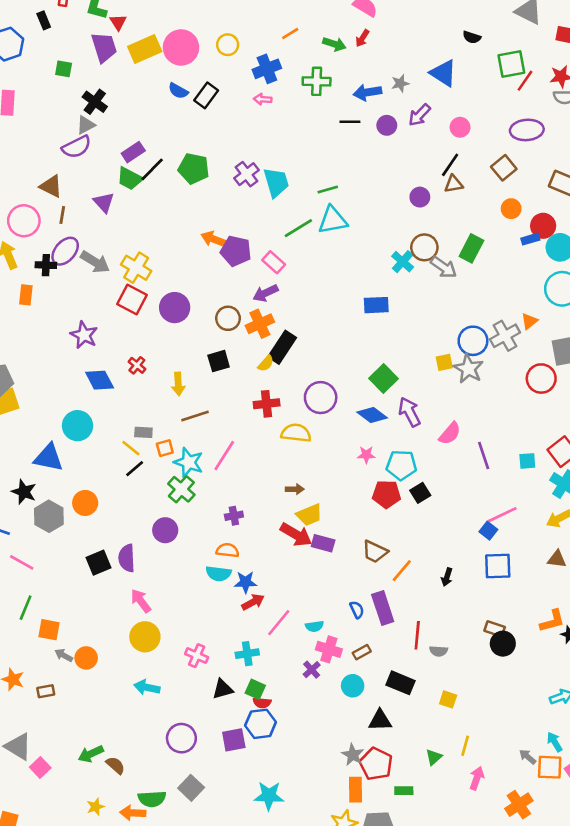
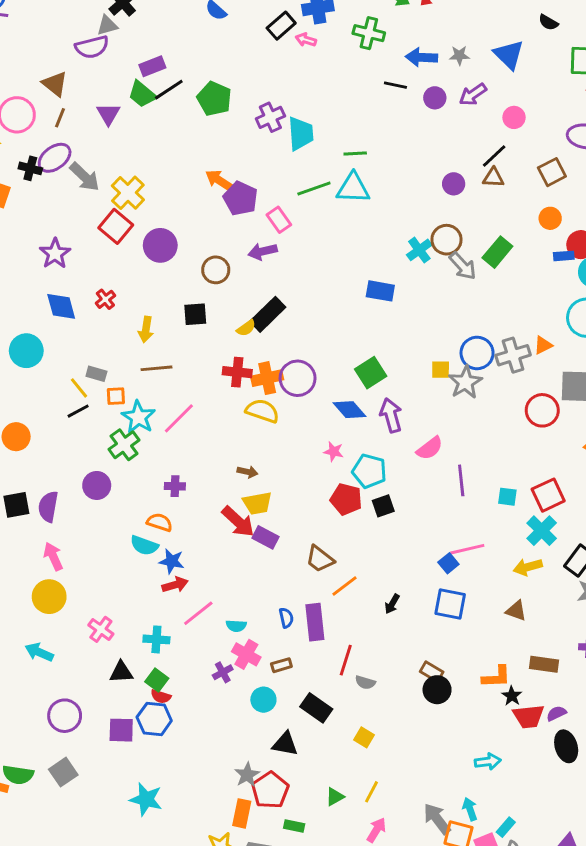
black rectangle: (206, 95) -> (281, 26), moved
orange cross: (260, 324) -> (267, 378), moved
gray arrow: (528, 757) -> (437, 819), size x1.6

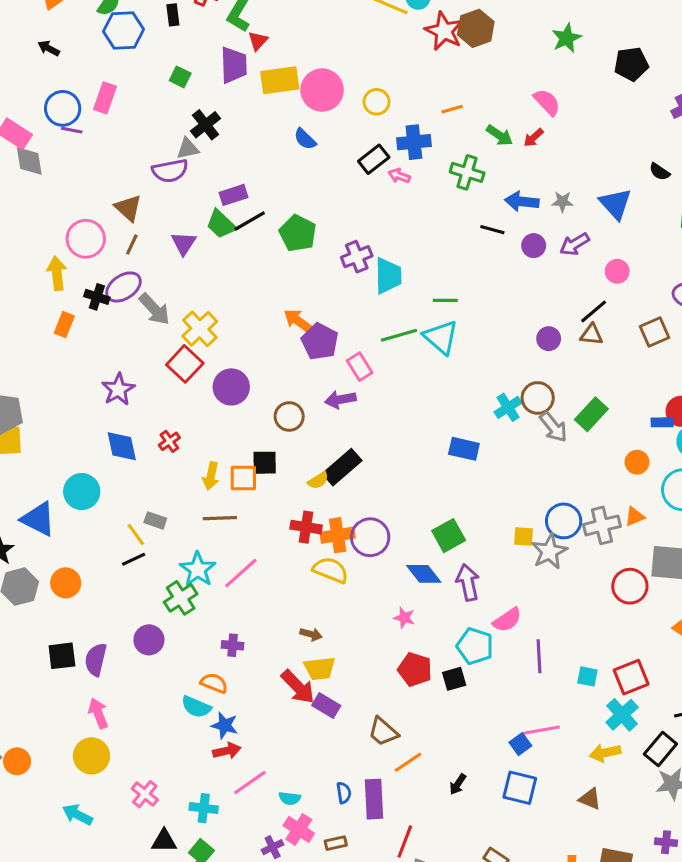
cyan triangle: (353, 188) -> (441, 337), turned 36
orange circle: (550, 218) -> (637, 462), moved
orange square: (116, 396) -> (243, 478), moved, size x1.4
cyan pentagon: (369, 471) -> (475, 646), moved

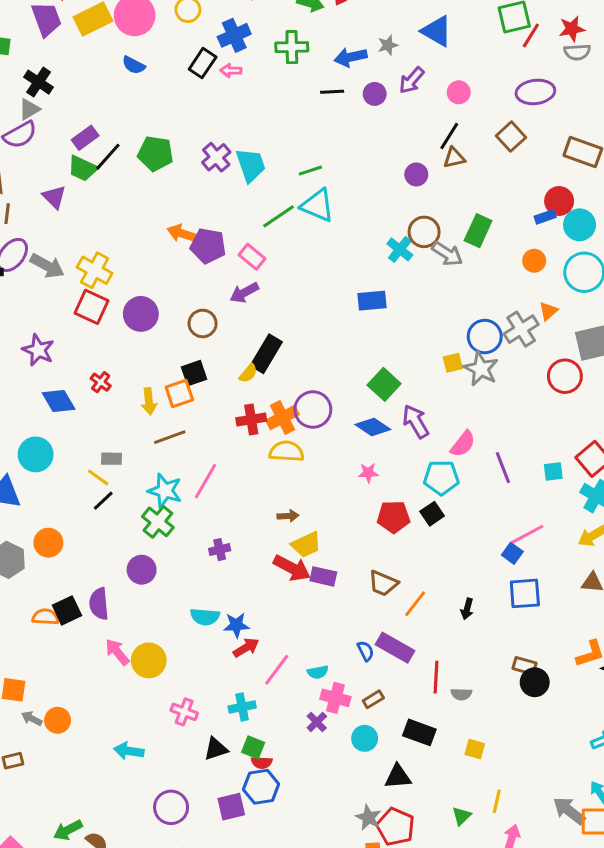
orange semicircle: (214, 683) -> (45, 617), moved
yellow circle: (91, 756) -> (149, 660), moved
purple rectangle: (374, 799) -> (395, 648), turned -39

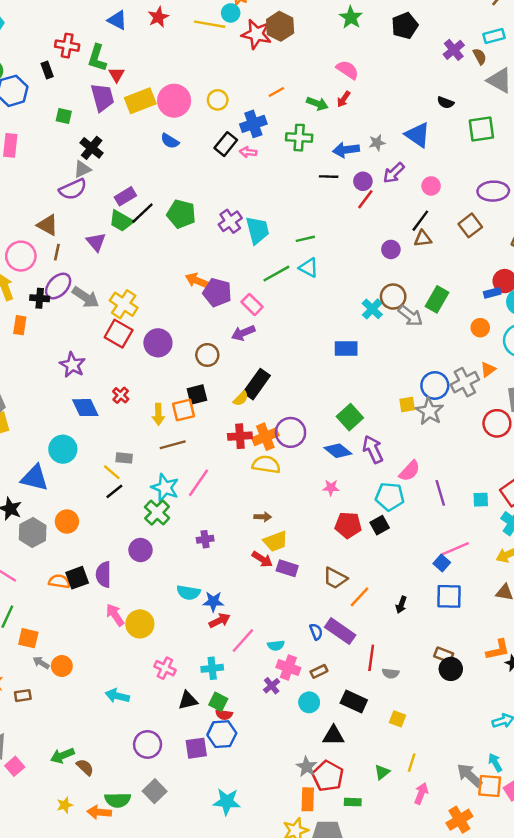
red line: (531, 35) -> (365, 199), moved
cyan triangle: (317, 206) -> (309, 268), size x0.7
red arrow: (292, 568) -> (262, 559), size x0.7

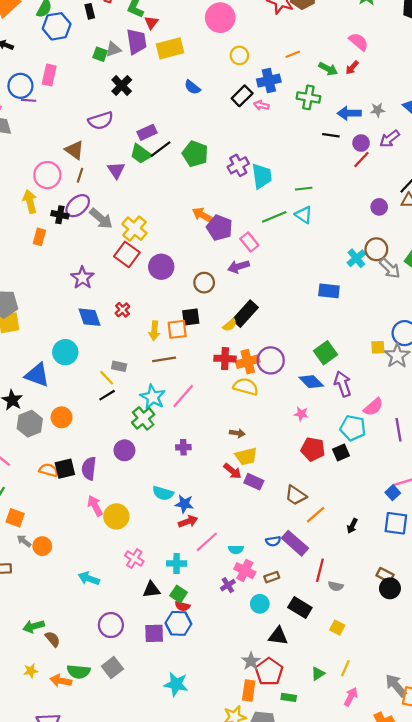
pink circle: (174, 101) -> (220, 18), moved
gray triangle: (82, 169) -> (113, 49), moved
blue semicircle: (316, 632) -> (273, 541), turned 96

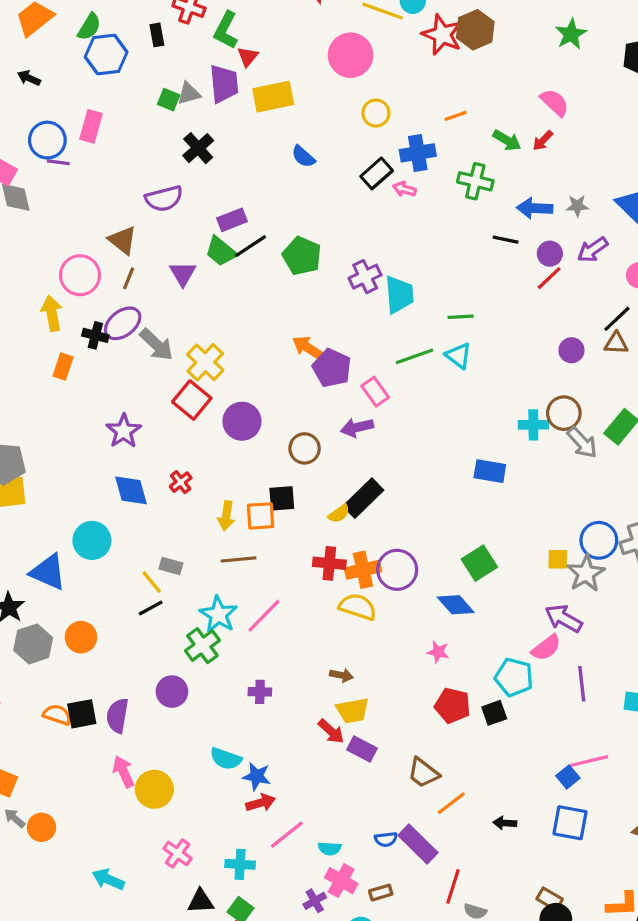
cyan cross: (356, 258) -> (533, 425), turned 36
purple arrow: (343, 384) -> (564, 618), moved, turned -45
black arrow: (352, 526) -> (505, 823), turned 64

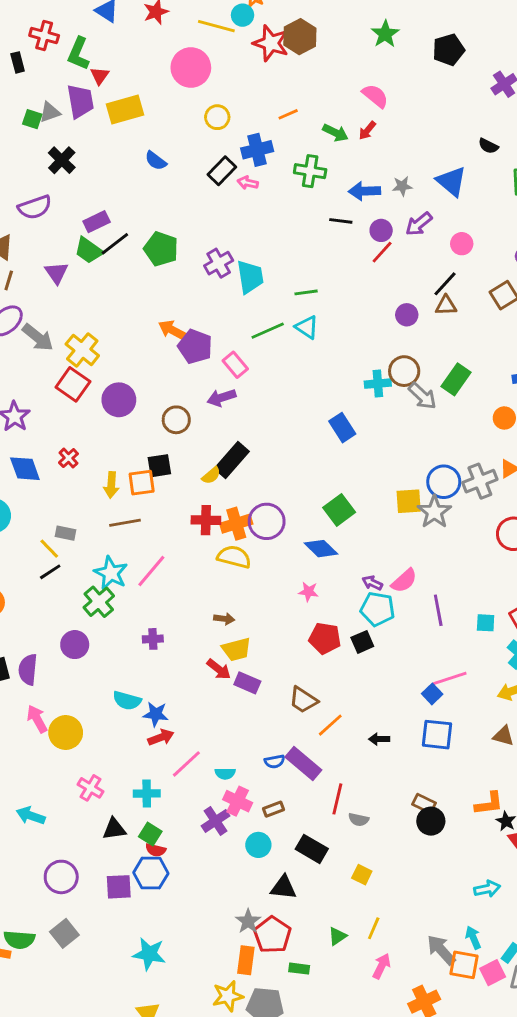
blue rectangle: (490, 471) -> (342, 428), turned 52
yellow square: (558, 559) -> (409, 501), size x1.4
purple arrow: (564, 618) -> (372, 583), moved, size x0.6
purple cross: (315, 901) -> (216, 821), size x1.4

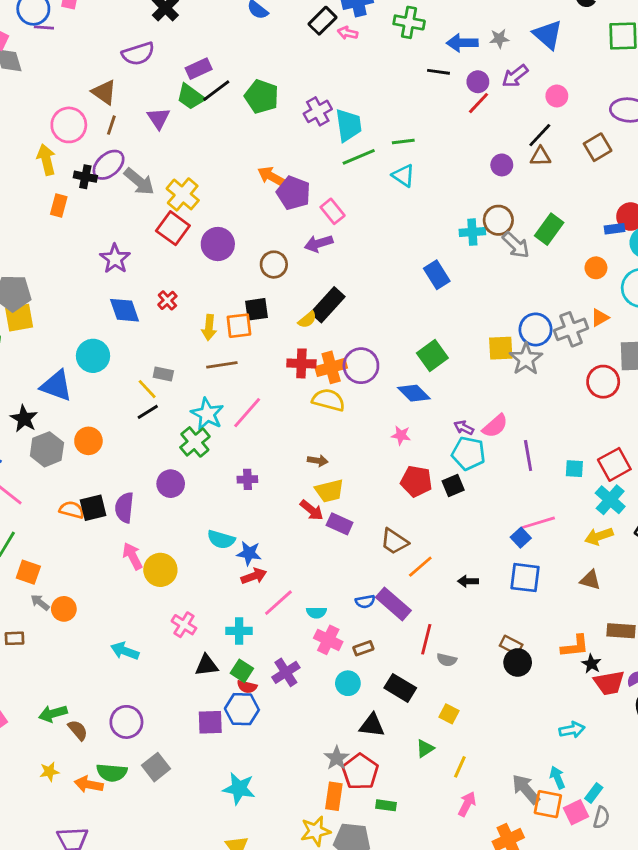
green line: (268, 331) -> (359, 157), moved
purple cross: (216, 821) -> (286, 672), moved
purple circle: (61, 877) -> (126, 722), moved
green triangle: (337, 936) -> (425, 749), moved

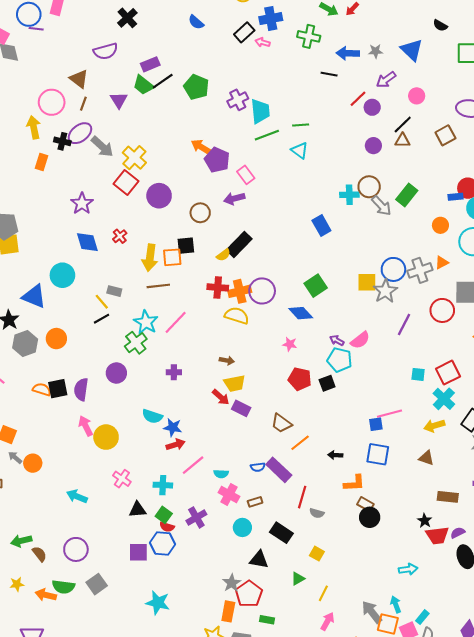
purple circle: (478, 82) -> (372, 107), moved
yellow arrow: (209, 327) -> (150, 258), size x1.4
purple line: (528, 456) -> (404, 324), moved, turned 35
blue square: (521, 538) -> (376, 424), turned 32
orange L-shape: (575, 646) -> (354, 483), moved

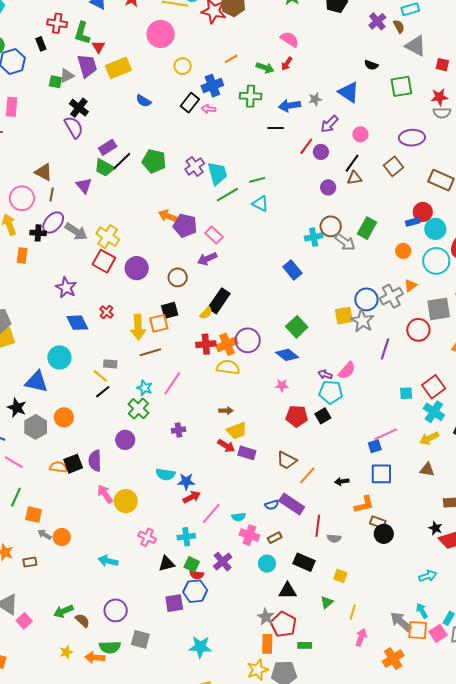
purple semicircle: (106, 51) -> (74, 127), moved, turned -95
cyan star: (146, 322) -> (145, 388), size x0.7
gray square: (97, 584) -> (140, 639), turned -30

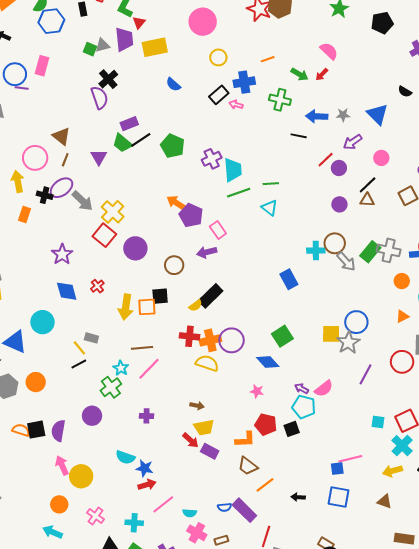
gray cross: (391, 296) -> (389, 250), moved, turned 30
brown line: (150, 352) -> (142, 348), moved
orange L-shape: (364, 504) -> (245, 440), moved
orange circle: (62, 537) -> (59, 504), moved

